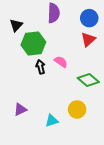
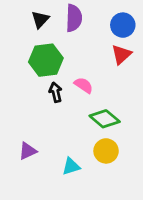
black triangle: (16, 25) -> (40, 19), moved
green diamond: (88, 80) -> (105, 119), moved

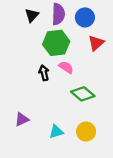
blue circle: (123, 25) -> (85, 17), moved
green hexagon: (46, 60) -> (56, 43), moved
yellow circle: (106, 151) -> (86, 132), moved

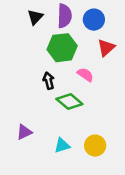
pink semicircle: (66, 67) -> (85, 75), moved
green diamond: (83, 94) -> (69, 101), moved

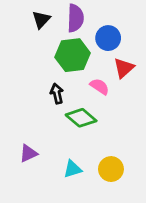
blue circle: (94, 20) -> (108, 38), moved
red triangle: (106, 48) -> (124, 68), moved

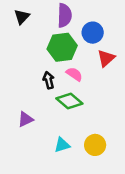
black triangle: (41, 20) -> (22, 17), moved
pink semicircle: (100, 86) -> (74, 74), moved
purple triangle: (28, 153) -> (25, 119), moved

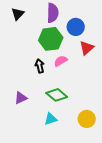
pink semicircle: (74, 74) -> (61, 61), turned -64
green diamond: (69, 101) -> (57, 95), moved
yellow circle: (95, 145) -> (87, 119), moved

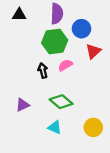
black triangle: (18, 14) -> (19, 15), turned 48
cyan triangle: (51, 119) -> (55, 127), turned 40

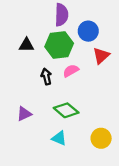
black triangle: (19, 15) -> (26, 45), moved

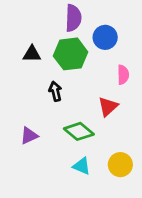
red triangle: (101, 56) -> (108, 107), moved
pink semicircle: (71, 71) -> (123, 75), moved, turned 119
cyan triangle: (59, 138) -> (82, 166), moved

